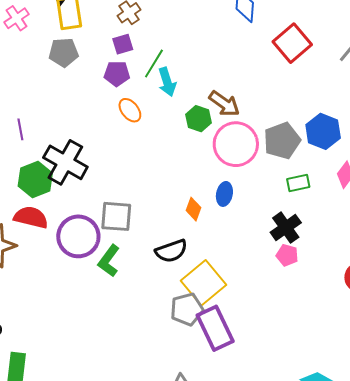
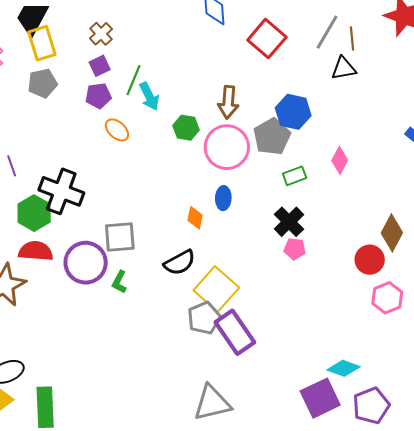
brown arrow: (224, 104) -> (228, 102), moved, turned 68
blue hexagon: (323, 131) -> (293, 112), moved
green L-shape: (109, 261) -> (119, 282), size x0.7

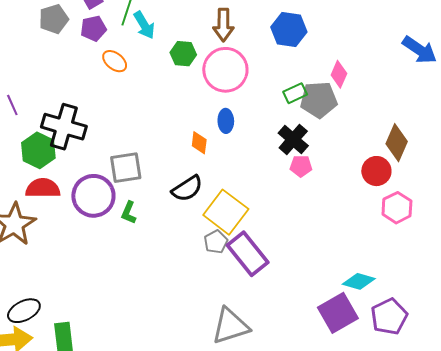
gray pentagon: (42, 83) -> (54, 19), moved
gray pentagon: (272, 137) -> (319, 100), moved, turned 30
gray pentagon: (204, 318) -> (216, 242), size x0.7

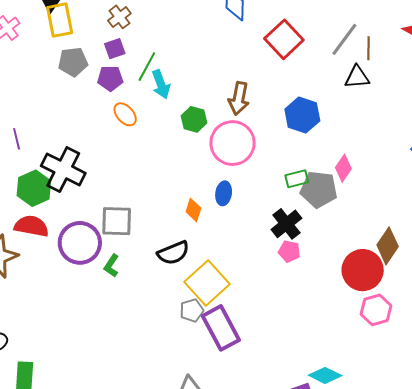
red circle: (376, 171) -> (363, 270), size x1.4

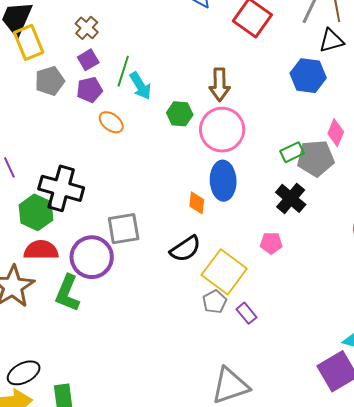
blue hexagon: (302, 115) -> (308, 76), moved
blue ellipse: (224, 193) -> (223, 181), size x1.6
pink pentagon: (289, 251) -> (271, 243), moved
green L-shape: (111, 266) -> (67, 293), moved, size x1.6
purple rectangle: (221, 328) -> (247, 313), size x0.5

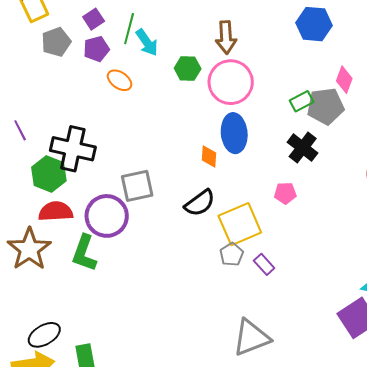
yellow square: (224, 272) -> (240, 224), turned 33

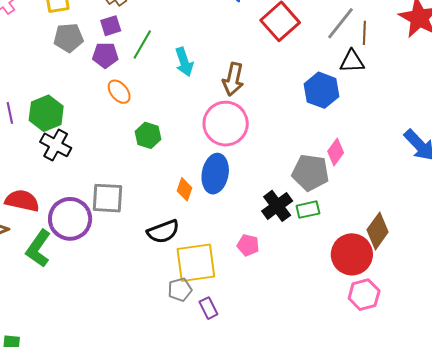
cyan arrow: (147, 42) -> (184, 62), moved
green hexagon: (188, 68) -> (148, 135), moved
green rectangle: (302, 101) -> (308, 210), moved
black cross: (73, 149) -> (56, 145), size x0.7
green hexagon: (49, 174) -> (46, 113), moved

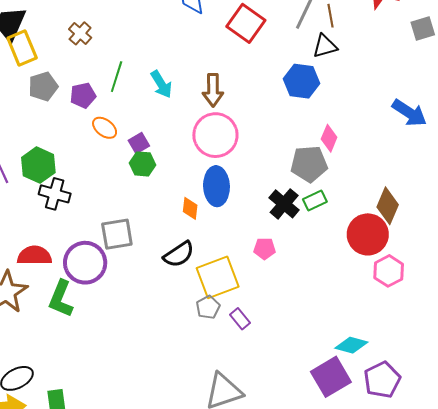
purple square: (111, 26) -> (139, 143), moved

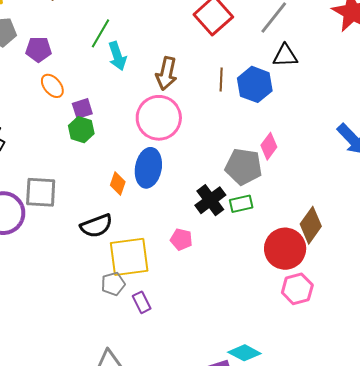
brown line: (330, 16) -> (221, 79), moved
green line: (117, 77) -> (101, 33), moved

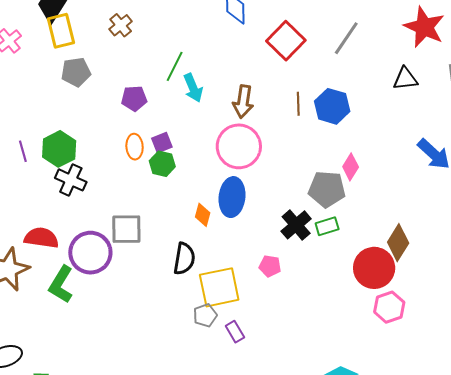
purple pentagon: (38, 49) -> (134, 98), moved
black triangle: (285, 56) -> (405, 79), moved
orange ellipse: (52, 86) -> (135, 147), moved, turned 40
black semicircle: (96, 226) -> (184, 259), turned -56

